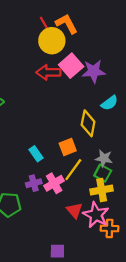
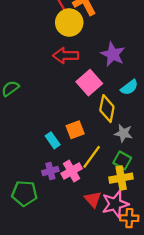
pink square: (71, 66) -> (89, 83), moved
purple star: (94, 71) -> (113, 54), turned 30
orange square: (68, 147) -> (75, 130), moved
gray star: (104, 158) -> (123, 133), moved
pink star: (96, 215) -> (115, 204), turned 30

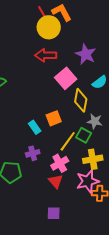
green square: (122, 160) -> (84, 135), moved
pink cross: (72, 171) -> (60, 163), moved
red triangle: (93, 199) -> (56, 181), moved

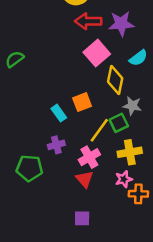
purple star: (86, 54) -> (121, 24), turned -30
red arrow: (46, 55) -> (88, 21), moved
green square: (84, 135) -> (119, 123), turned 35
pink star: (88, 181) -> (124, 179), size x0.6

